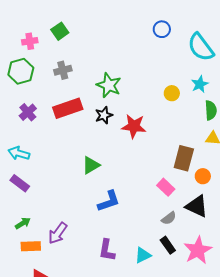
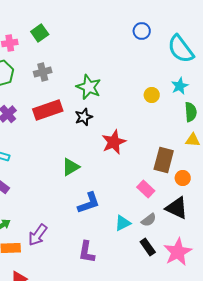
red star: (134, 126) -> (114, 142), moved, turned -30
cyan triangle: (143, 255) -> (123, 223), moved

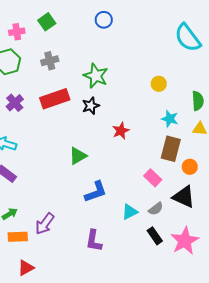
blue circle: (142, 31) -> (104, 20), moved
cyan star: (180, 86) -> (170, 119), moved, turned -30
red star: (114, 142) -> (121, 131), size x0.7

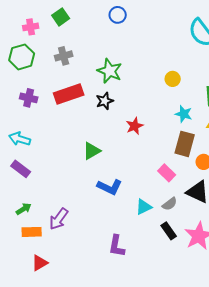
purple cross: (15, 103) -> (29, 98), turned -36
blue L-shape: (96, 192) -> (110, 187), turned 45
purple L-shape: (94, 241) -> (117, 246), moved

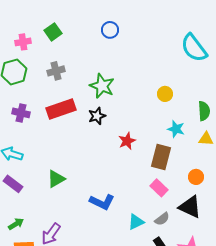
brown rectangle: (185, 144) -> (161, 157), moved
green triangle: (92, 151) -> (56, 179), moved

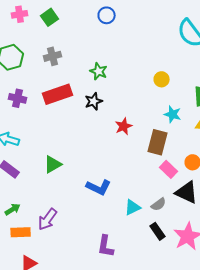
pink cross: (23, 42) -> (20, 14), moved
green star: (102, 86) -> (99, 71), size x0.7
pink rectangle: (159, 188) -> (169, 169), moved

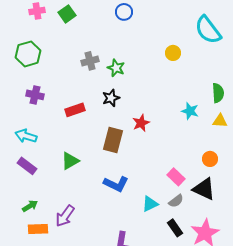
gray cross: (53, 56) -> (90, 61), moved
yellow circle: (162, 79) -> (173, 53), moved
red rectangle: (58, 94) -> (75, 110), moved, size x0.7
brown rectangle: (158, 142) -> (113, 140), moved
pink rectangle: (169, 169) -> (176, 177), moved

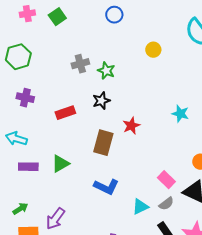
yellow circle: (173, 53) -> (153, 50), moved
purple rectangle: (27, 166) -> (28, 167), moved, turned -36

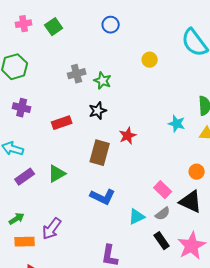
purple rectangle: (28, 167) -> (25, 177), turned -36

